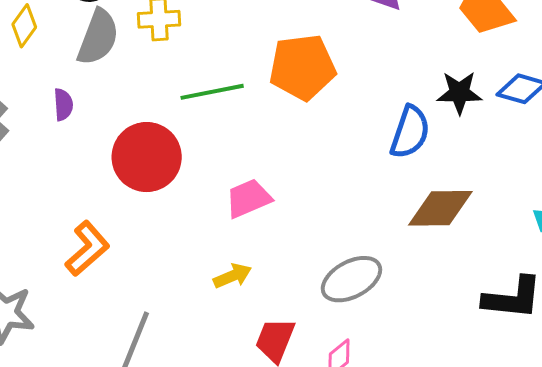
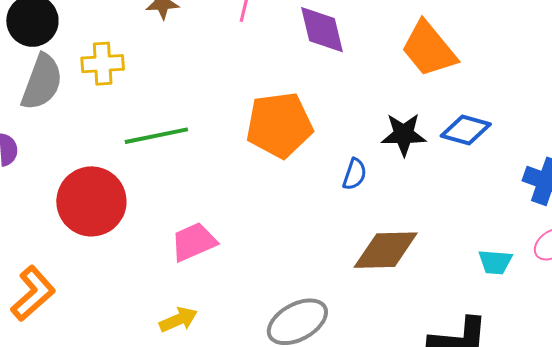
orange pentagon: (302, 67) -> (279, 125), moved
blue semicircle: (410, 132) -> (355, 174), size x0.6

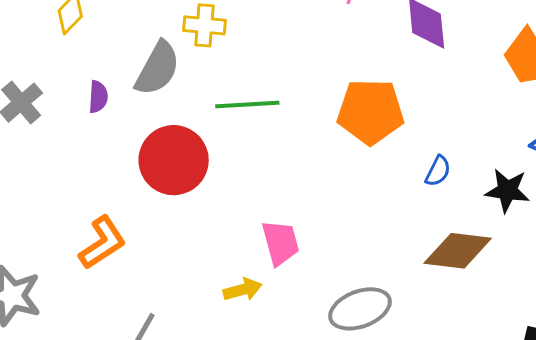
gray semicircle: (42, 82) -> (157, 68), moved
black star: (404, 134) -> (507, 191), moved
pink trapezoid: (194, 242) -> (280, 243), moved, turned 90

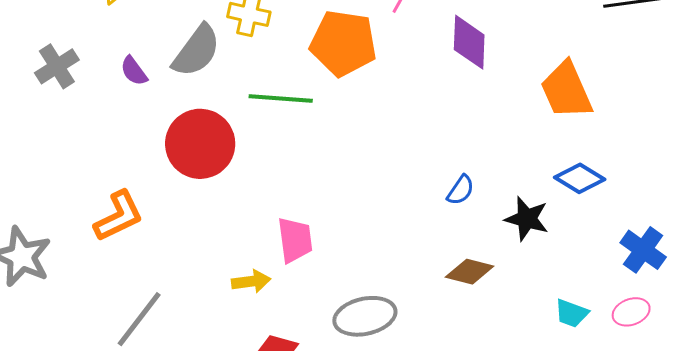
purple semicircle: (98, 97) -> (134, 71), turned 132
orange pentagon: (371, 112) -> (343, 43), moved
brown diamond: (458, 251) -> (470, 272), size x0.7

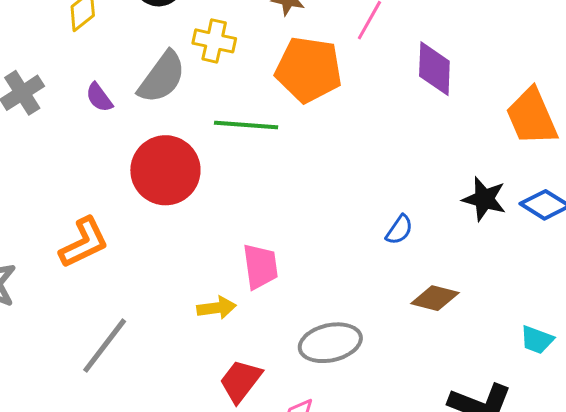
blue semicircle: (461, 190) -> (399, 230), moved
black star: (527, 219) -> (484, 199), moved

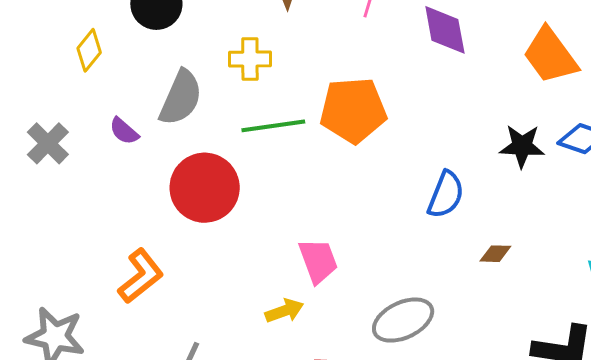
yellow cross: (214, 41) -> (250, 59), moved
orange pentagon: (309, 70) -> (353, 110), moved
blue semicircle: (399, 230) -> (446, 195), size x1.5
brown diamond: (435, 298) -> (495, 254), size x0.7

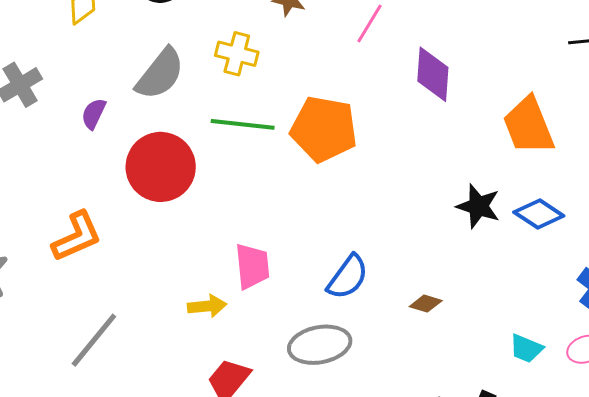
purple semicircle: (124, 131) -> (94, 114), moved, turned 60
blue semicircle: (446, 195) -> (348, 277), moved

